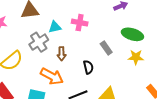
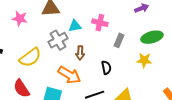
green ellipse: (132, 34) -> (152, 37), turned -35
gray rectangle: (106, 48) -> (119, 40), moved, turned 56
yellow star: (136, 57) -> (144, 60), moved

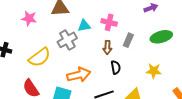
brown arrow: (80, 53) -> (107, 47), moved
yellow star: (144, 60) -> (154, 71), moved
orange arrow: (69, 75) -> (79, 75), turned -45

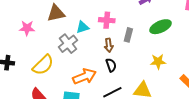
black semicircle: (116, 67) -> (111, 65), moved

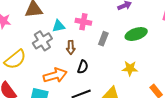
brown arrow: (109, 45) -> (71, 47), moved
black semicircle: (111, 65) -> (83, 67), turned 32

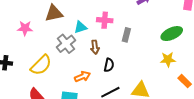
green ellipse: (136, 34) -> (172, 34), moved
yellow star: (130, 68) -> (168, 60), moved
orange arrow: (55, 75) -> (82, 77), size x0.7

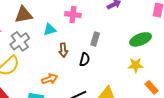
pink cross: (105, 20) -> (73, 15), moved
gray cross: (66, 44) -> (20, 41), moved
black semicircle: (109, 65) -> (85, 59), moved

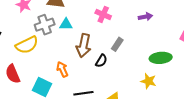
cyan triangle: (50, 30) -> (66, 24), moved
brown arrow: (63, 50) -> (84, 46), size x1.6
orange arrow: (50, 79) -> (62, 69), turned -112

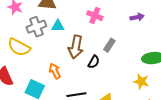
yellow semicircle: (27, 45) -> (19, 47), turned 55

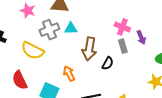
pink cross: (95, 16) -> (122, 27), moved
purple arrow: (137, 17) -> (141, 37), moved, turned 80
gray rectangle: (109, 45) -> (123, 46), turned -48

